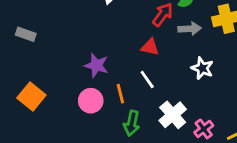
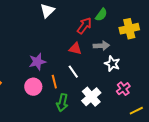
gray arrow: (190, 29) -> (101, 46), moved
purple star: (96, 65) -> (37, 62), turned -30
pink cross: (204, 129) -> (123, 89), moved

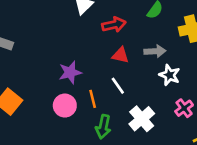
red arrow: (84, 26) -> (114, 25), moved, turned 42

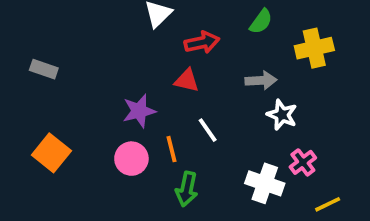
red triangle: (120, 55) -> (187, 80), moved
white cross: (142, 119) -> (265, 183), moved, turned -30

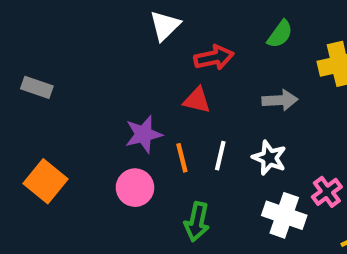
white star: (282, 115) -> (269, 158), moved
white line: (208, 130) -> (220, 156), turned 48
orange line: (171, 149) -> (182, 158), moved

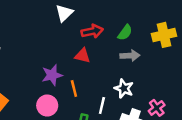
green semicircle: (280, 34) -> (125, 33), moved
white line: (220, 156) -> (102, 106), moved

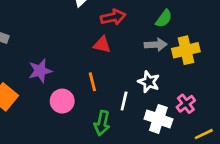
green semicircle: (125, 33) -> (164, 19), moved
yellow cross: (164, 35) -> (186, 50), moved
purple star: (52, 75) -> (40, 71), moved

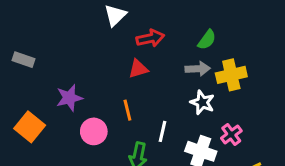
red triangle: (102, 45) -> (138, 69), turned -30
white star: (149, 82) -> (202, 102), moved

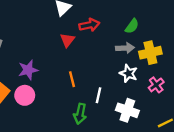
red triangle: (138, 69) -> (67, 40), moved, turned -35
pink circle: (94, 131) -> (25, 95), moved
pink cross: (231, 135) -> (156, 85), moved

